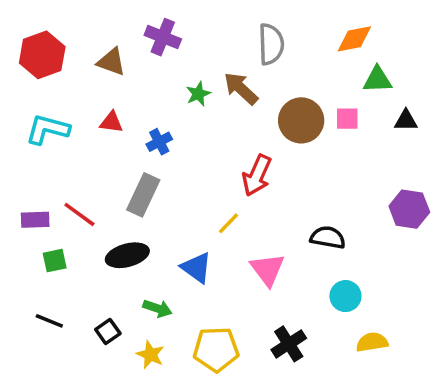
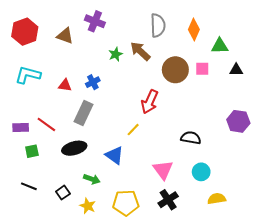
orange diamond: (354, 39) -> (194, 30), moved, turned -55
red triangle: (111, 122) -> (65, 85), moved
pink triangle: (267, 269) -> (163, 170), moved

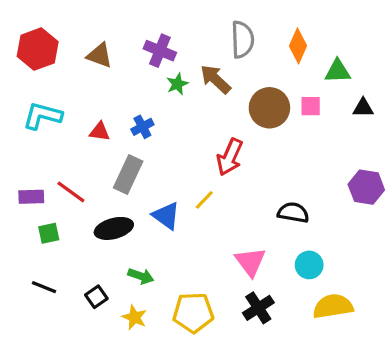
purple cross: (95, 21) -> (160, 51), moved
blue triangle: (114, 155) -> (166, 216), moved
yellow semicircle: (217, 199) -> (333, 306), size x1.4

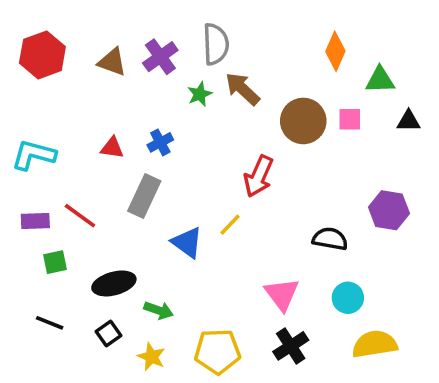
gray semicircle: (242, 40) -> (216, 44), moved
purple cross: (160, 51) -> (160, 57), moved, turned 32
cyan L-shape: (42, 116) -> (34, 155), moved
purple hexagon: (366, 187) -> (389, 210), moved
black ellipse: (114, 228) -> (114, 283), moved

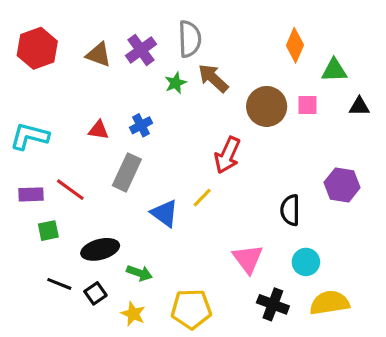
black semicircle: (330, 239) -> (290, 210), turned -100
black line: (50, 323) -> (59, 284), moved
black cross: (291, 346) -> (273, 304), moved, turned -36

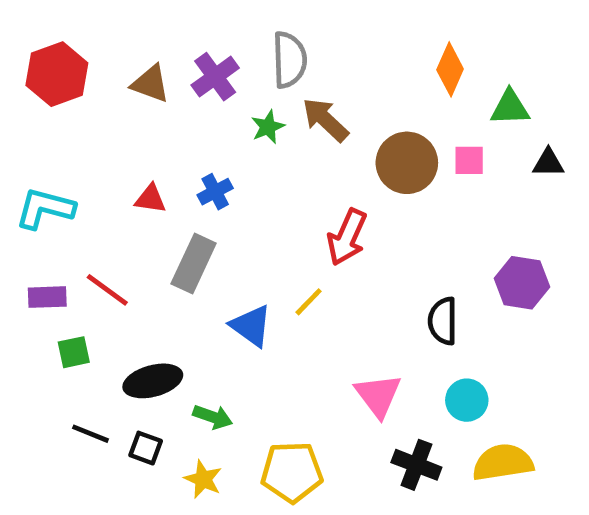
black square: (95, 293) -> (146, 448), turned -35

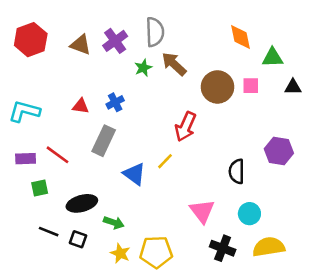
orange diamond: (450, 69) -> (241, 37), turned -36
yellow star: (203, 479) -> (120, 253), moved

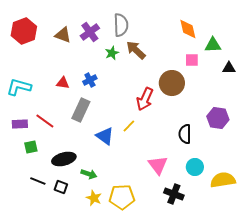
pink square: (251, 86) -> (192, 60), moved
brown circle: (217, 87) -> (172, 83), moved
yellow semicircle: (269, 247) -> (223, 180), moved

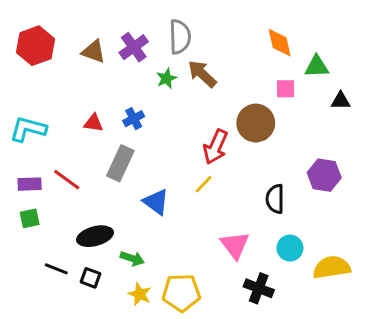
yellow line: (129, 126) -> (204, 184), moved
green square: (31, 147) -> (30, 218), moved

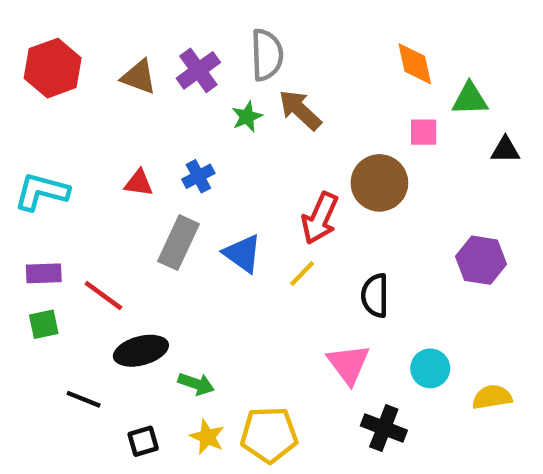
red line: (67, 180) -> (103, 296), moved
black semicircle: (275, 199) -> (375, 296), moved
blue triangle: (156, 202) -> (243, 254), moved
yellow semicircle: (332, 267) -> (492, 397), size x0.7
black square: (91, 278) -> (143, 441), moved, turned -36

